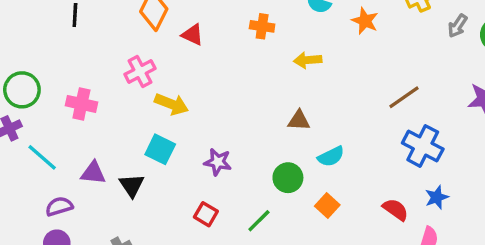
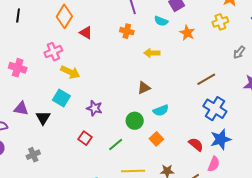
gray arrow: (458, 26) -> (239, 52), moved
brown triangle: (299, 120) -> (144, 88), turned -32
blue star: (437, 197) -> (221, 139), size x1.5

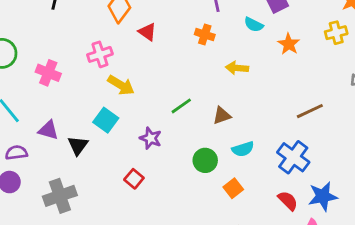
blue cross: (215, 109) -> (293, 157), moved
green line: (116, 144) -> (181, 106), moved
gray cross: (33, 155) -> (60, 196), size x1.6

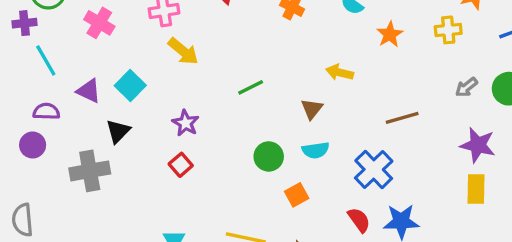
yellow arrow: (237, 68) -> (340, 72), moved
brown triangle: (222, 116) -> (312, 109), moved, turned -42
cyan square: (106, 120) -> (130, 86), moved
purple star: (151, 138) -> (186, 123), moved
black triangle: (78, 145) -> (118, 131), moved

